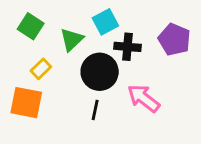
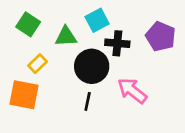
green triangle: (72, 39) -> (66, 37), turned 40

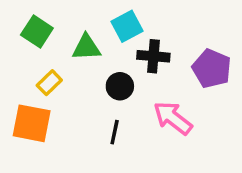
purple pentagon: (161, 37) -> (212, 69), moved
black circle: (92, 66) -> (120, 86), size x0.6

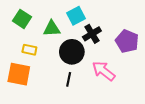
black cross: (153, 56) -> (92, 34), turned -36
yellow rectangle: (49, 83) -> (29, 50), turned 56
black circle: (120, 86) -> (72, 52), size x1.5

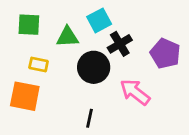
green square: (22, 19) -> (29, 25), turned -30
black line: (69, 79) -> (90, 118), moved

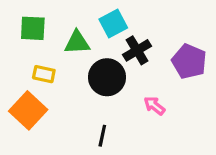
pink arrow: (135, 92) -> (154, 106), size x0.6
orange square: (25, 96) -> (28, 110), turned 32

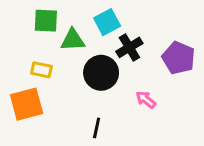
green square: (33, 28) -> (46, 21), moved
orange square: (28, 110) -> (27, 104), turned 32

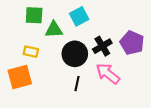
black cross: (129, 47) -> (102, 46), moved
pink arrow: (146, 100) -> (108, 74), size x1.6
black line: (97, 128) -> (77, 84), moved

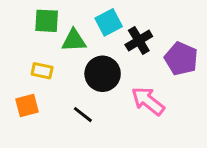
black cross: (102, 46) -> (139, 41), moved
orange square: (20, 77) -> (27, 105), size x0.7
black line: (77, 84) -> (83, 115), moved, turned -64

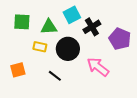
green square: (47, 21) -> (22, 22), moved
yellow rectangle: (42, 71) -> (40, 47), moved

